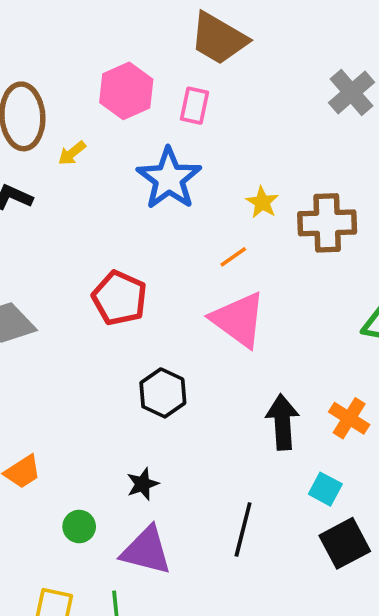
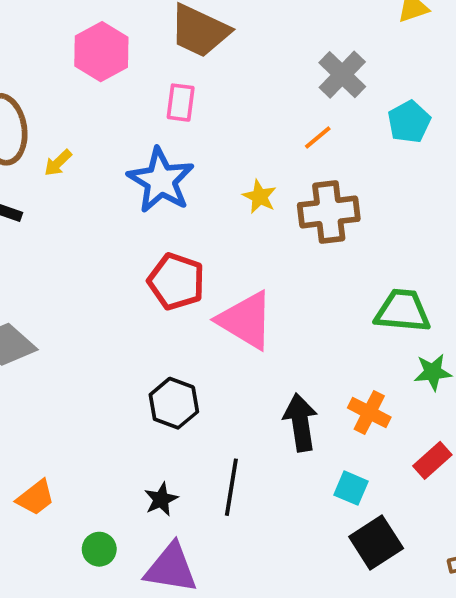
pink hexagon: (126, 91) -> (101, 52), moved
orange line: (233, 257) -> (318, 138), moved
red pentagon: (119, 298) -> (176, 281), moved
black line: (243, 529) -> (231, 487), moved

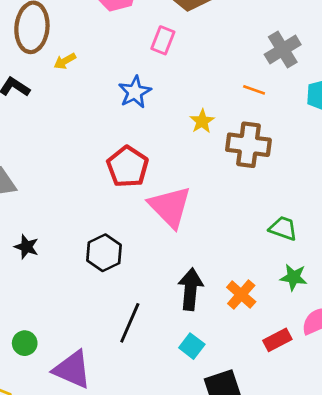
orange line: (318, 138) -> (254, 90), turned 45
blue star: (161, 180) -> (135, 92), size x0.7
green trapezoid: (403, 311) -> (283, 228), size x0.7
cyan square: (351, 488) -> (192, 346), moved
black star: (161, 499) -> (26, 247), moved, turned 30

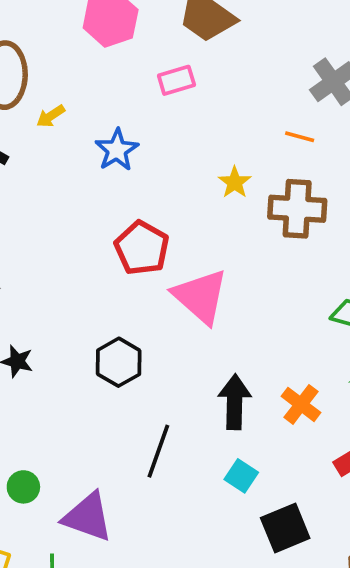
pink rectangle: (163, 40) -> (176, 80), turned 56
blue star: (135, 92) -> (117, 150), moved

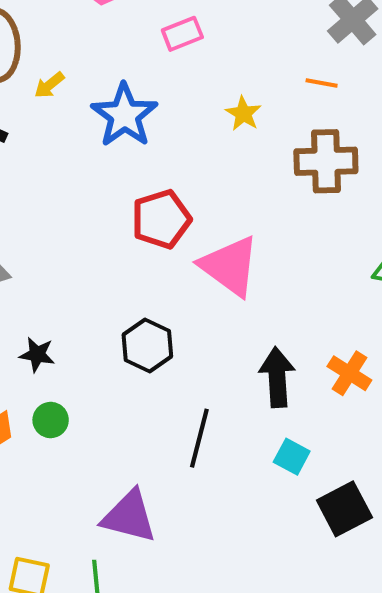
blue star: (117, 150) -> (124, 115), size x1.4
yellow star: (235, 182) -> (243, 114), moved
red pentagon: (142, 248) -> (161, 219), turned 30
green circle: (23, 487) -> (51, 420), moved

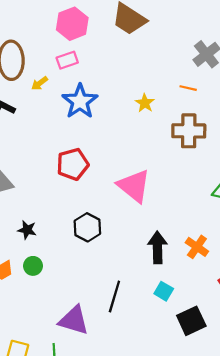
pink rectangle: (182, 34) -> (67, 60), moved
red pentagon: (161, 219) -> (73, 164), moved
black line: (199, 438) -> (114, 297), moved

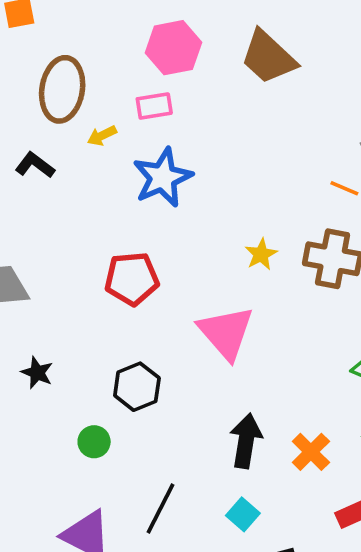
yellow star: (145, 103) -> (261, 254), moved
green circle: (33, 266) -> (94, 442), moved

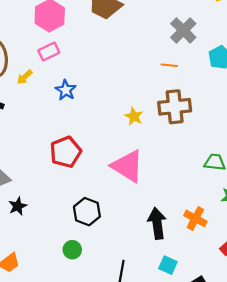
blue star: (163, 178) -> (66, 90), size x0.6
black star: (37, 373) -> (18, 206), moved, turned -30

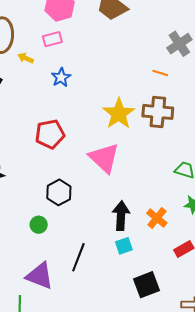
yellow arrow: (25, 77) -> (26, 58), turned 56
yellow star: (134, 116) -> (119, 114), size x1.8
cyan square: (168, 265) -> (124, 246), moved, turned 36

